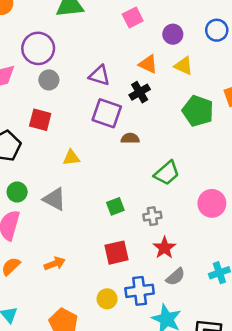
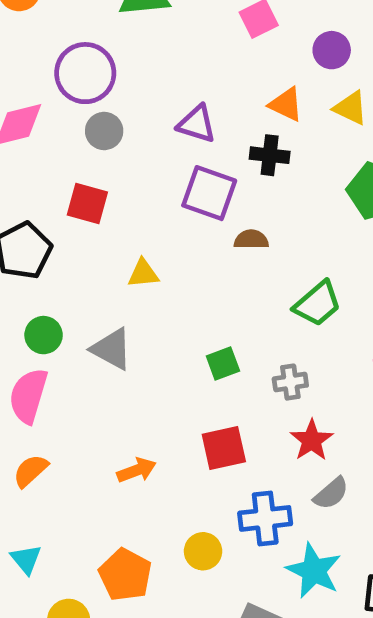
black cross: (140, 92) -> (270, 155), turned 36
orange arrow: (55, 264) -> (137, 470), moved
yellow circle: (107, 299) -> (203, 551), moved

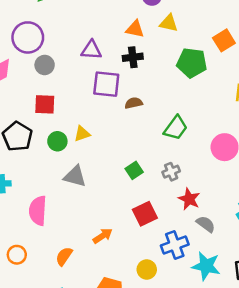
green circle: (44, 335) -> (57, 141), moved
orange semicircle: (30, 471) -> (64, 256), moved
gray semicircle: (331, 493) -> (206, 224), turned -90

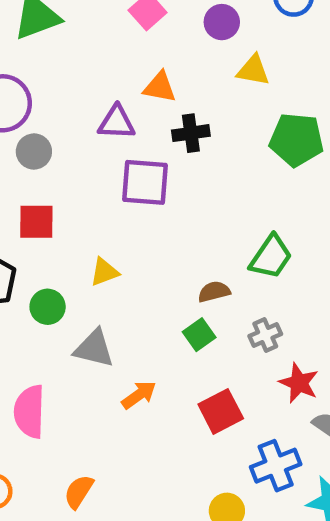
orange triangle: (135, 29) -> (160, 87), moved
brown semicircle: (134, 103) -> (214, 292), moved
green circle: (57, 141) -> (48, 307), moved
orange arrow: (103, 236) -> (139, 395), moved

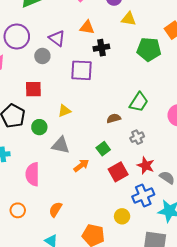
purple triangle: (117, 122) -> (57, 38), moved, turned 36
gray circle: (34, 151) -> (42, 56), moved
green square: (199, 335) -> (103, 149), moved
red star: (299, 383) -> (146, 166), moved

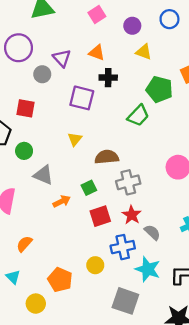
green trapezoid: (139, 102) -> (138, 116), moved
yellow triangle: (64, 111) -> (75, 139), moved, turned -40
brown semicircle: (114, 118) -> (107, 157), size x1.5
gray cross: (137, 137) -> (128, 182), size x1.5

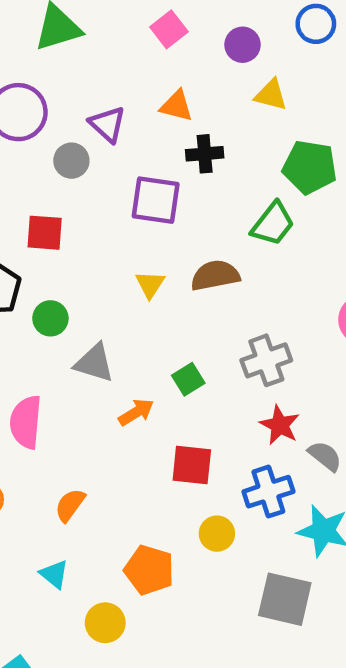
brown semicircle: (107, 157) -> (215, 275), moved
red square: (100, 216) -> (192, 465), moved, turned 30

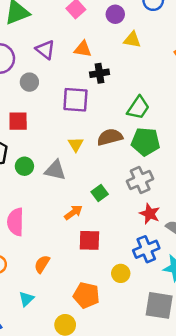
purple triangle: (107, 124) -> (45, 50), moved
green pentagon: (310, 167) -> (145, 142), moved
gray triangle: (94, 363) -> (55, 170), moved
red square: (192, 465) -> (89, 240), moved
cyan triangle: (54, 574) -> (26, 299), moved, turned 42

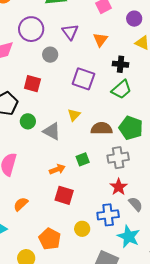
orange triangle: (83, 49) -> (100, 40), turned 42
black cross: (99, 73) -> (121, 64), moved
green trapezoid: (138, 108) -> (121, 90), moved
brown semicircle: (110, 137) -> (102, 128), moved

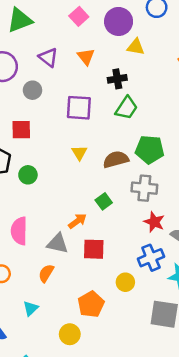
purple circle: (134, 19) -> (119, 21), size x1.5
gray triangle: (52, 131) -> (58, 244), moved
gray cross: (118, 158) -> (144, 188), turned 30
orange pentagon: (50, 239) -> (91, 304), turned 30

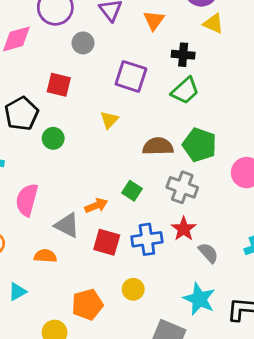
yellow triangle: (79, 153) -> (109, 120), moved
green square: (104, 201) -> (132, 191), turned -35
blue cross: (151, 258) -> (147, 239), moved
orange semicircle: (46, 273) -> (45, 256), turned 48

